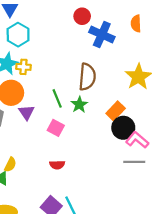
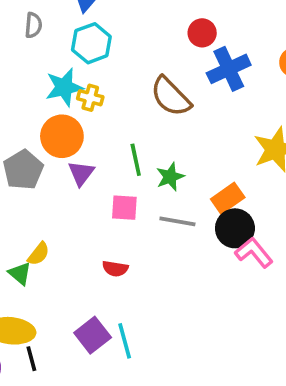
blue cross: (102, 34) -> (229, 69), turned 30
brown semicircle: (87, 77) -> (171, 97), moved, turned 120
pink square: (56, 128) -> (124, 208), turned -35
gray line: (134, 162) -> (177, 221), moved

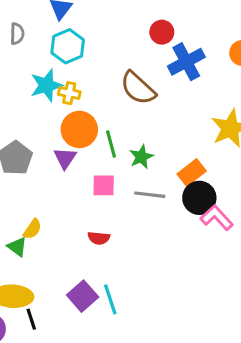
orange circle: (62, 136) -> (79, 129), moved

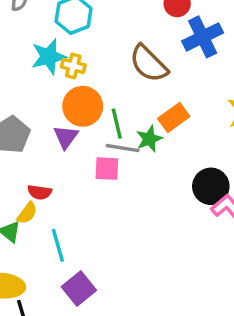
orange rectangle: (192, 172) -> (174, 118), moved
gray line: (150, 195) -> (123, 148), moved
red semicircle: (99, 238) -> (40, 192), moved
cyan line: (110, 299) -> (58, 245), moved

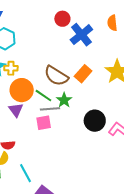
brown semicircle: (149, 64) -> (56, 76), moved
orange rectangle: (174, 118) -> (83, 74), moved
green line: (117, 124) -> (43, 96), turned -30
black circle: (211, 186) -> (95, 121), moved

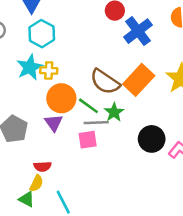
orange rectangle: (83, 74) -> (139, 80), size x1.4

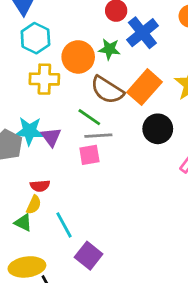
cyan star: (30, 67) -> (29, 131), moved, turned 30
yellow cross: (49, 71) -> (44, 79), size x1.5
orange circle: (61, 98) -> (78, 57), moved
green star: (114, 112) -> (109, 49), moved, turned -30
black circle: (152, 139) -> (158, 129), moved

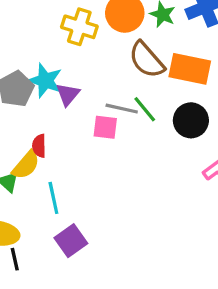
orange rectangle: (145, 87) -> (190, 69), turned 44
green line: (89, 117) -> (145, 109), moved
red semicircle: (40, 186) -> (39, 146), turned 78
yellow semicircle: (34, 205) -> (26, 165), size x1.4

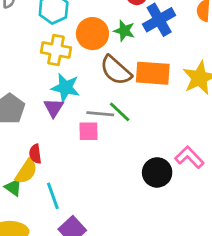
cyan star: (45, 81) -> (65, 88), moved
black circle: (191, 120) -> (157, 172), moved

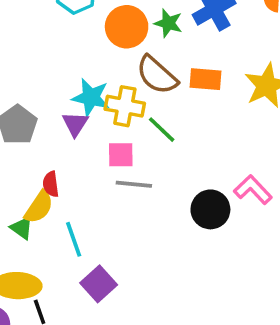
yellow cross: (56, 50) -> (125, 106), moved
orange rectangle: (153, 73) -> (206, 79), size x0.7
gray line: (100, 114) -> (134, 184), moved

